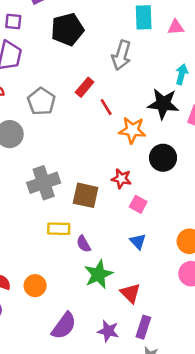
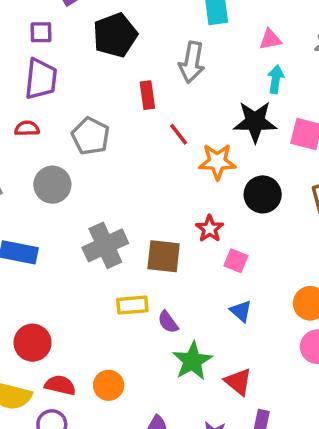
pink triangle: (176, 27) -> (270, 39), moved
red rectangle: (85, 87) -> (147, 95), moved, turned -42
red star: (121, 179) -> (210, 229), turned 30

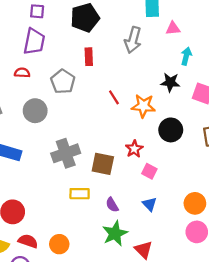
pink triangle: (270, 39) -> (173, 28), moved
red rectangle: (147, 95) -> (89, 57), moved
black star: (255, 122) -> (170, 82), size x0.7
red line: (179, 134) -> (114, 97), moved
purple semicircle: (168, 322) -> (112, 205), moved

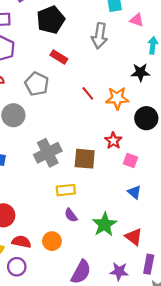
pink triangle: (173, 28) -> (137, 20), turned 32
red rectangle: (89, 57) -> (59, 57), turned -49
purple semicircle: (112, 205) -> (71, 215), moved

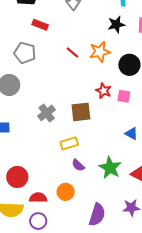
gray cross: (48, 153) -> (47, 113), size x0.7
pink square: (130, 160) -> (124, 96), moved

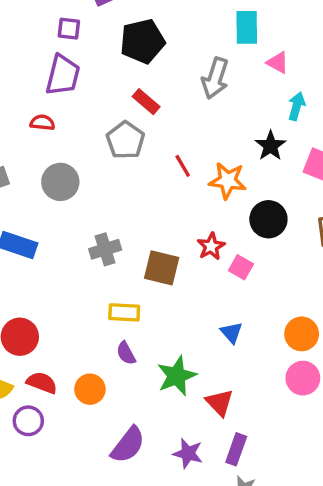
black star: (116, 24) -> (270, 146), turned 30
gray pentagon: (25, 53) -> (125, 140), moved

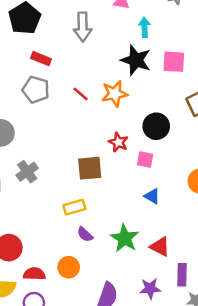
black star: (270, 146) -> (136, 60), size x1.4
black circle: (268, 219) -> (156, 126), moved
gray cross: (105, 249) -> (27, 172), moved
pink square: (241, 267) -> (145, 159), moved

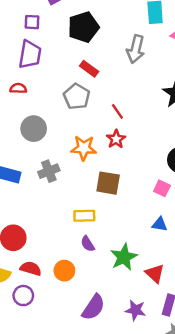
orange star: (115, 94) -> (84, 148), moved
red star: (118, 142) -> (116, 139), moved
blue triangle: (152, 196) -> (160, 224), turned -35

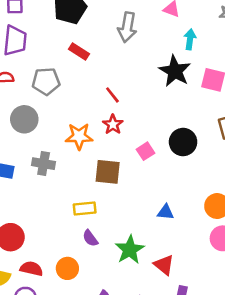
gray pentagon: (77, 97) -> (46, 81), moved, turned -30
gray cross: (49, 171) -> (44, 164), turned 35
pink square: (162, 188) -> (145, 151), moved, turned 35

